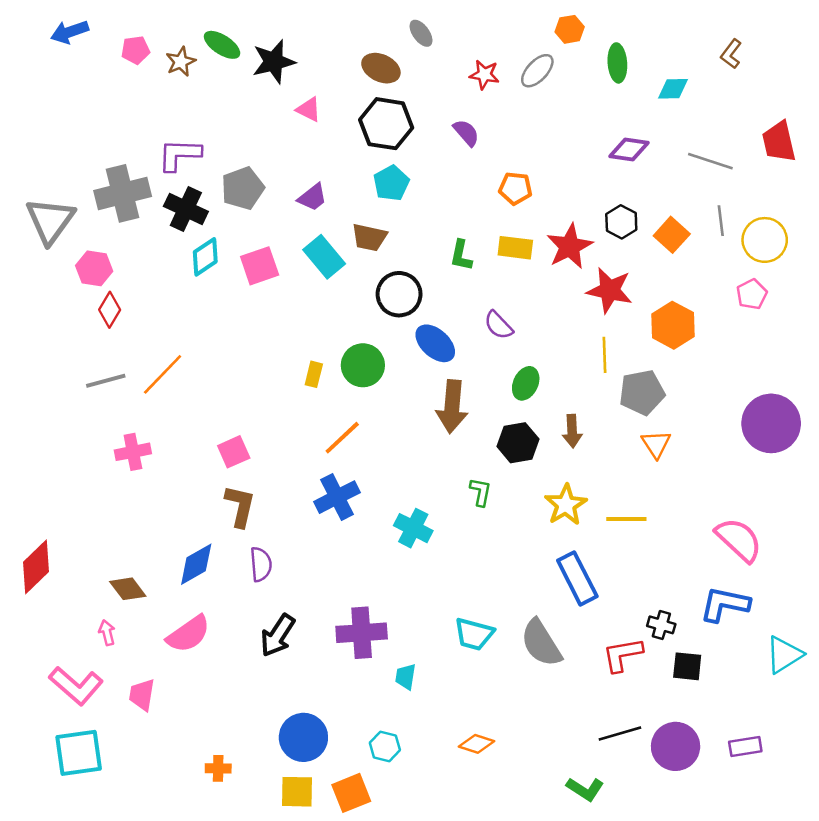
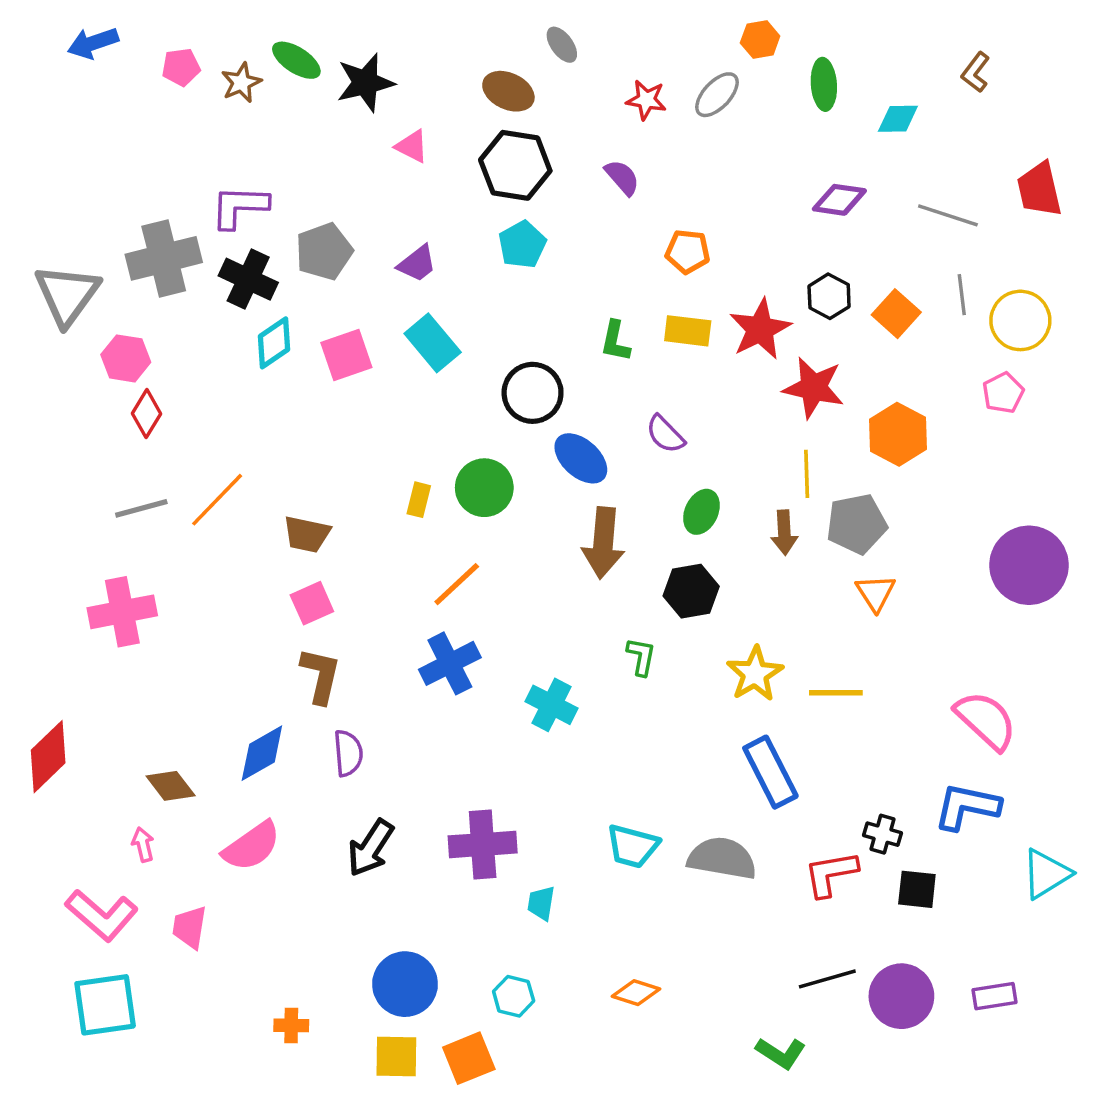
brown trapezoid: (369, 237) -> (307, 534), moved
brown arrow: (572, 431) -> (784, 532), moved
pink cross: (133, 452) -> (122, 612), moved, size x1.4
gray semicircle: (541, 643) -> (722, 858), turned 132

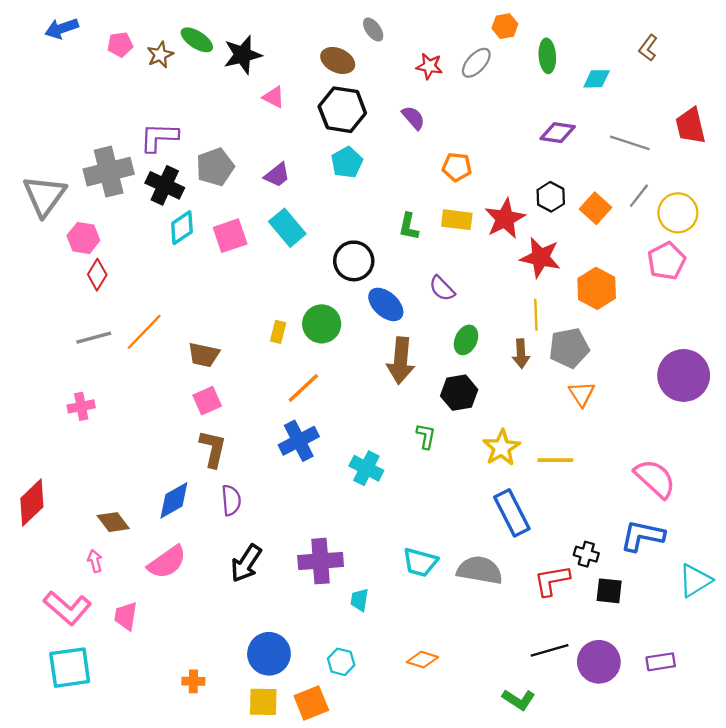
gray line: (962, 295) -> (639, 196), turned 45
pink pentagon: (1003, 393) -> (666, 261), size x1.4
pink cross: (122, 612) -> (81, 406), size x0.6

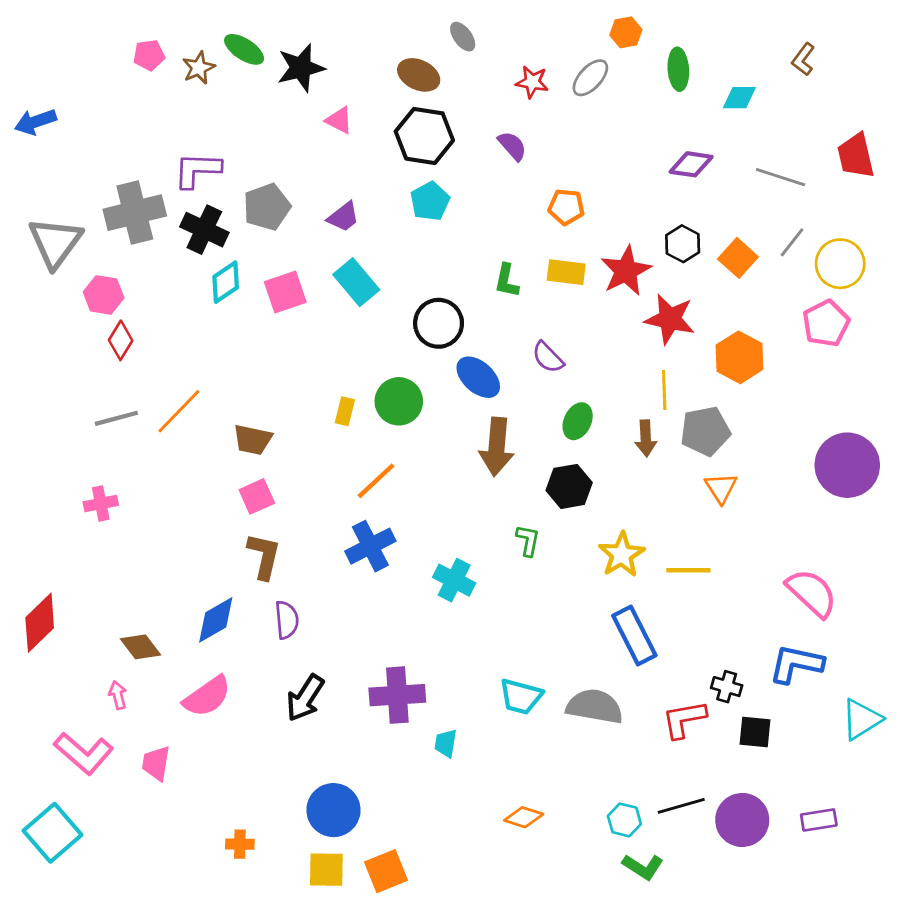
blue arrow: (62, 28) -> (35, 122), moved
cyan hexagon: (341, 662) -> (624, 820), moved
cyan square: (70, 668) -> (52, 833), moved, turned -33

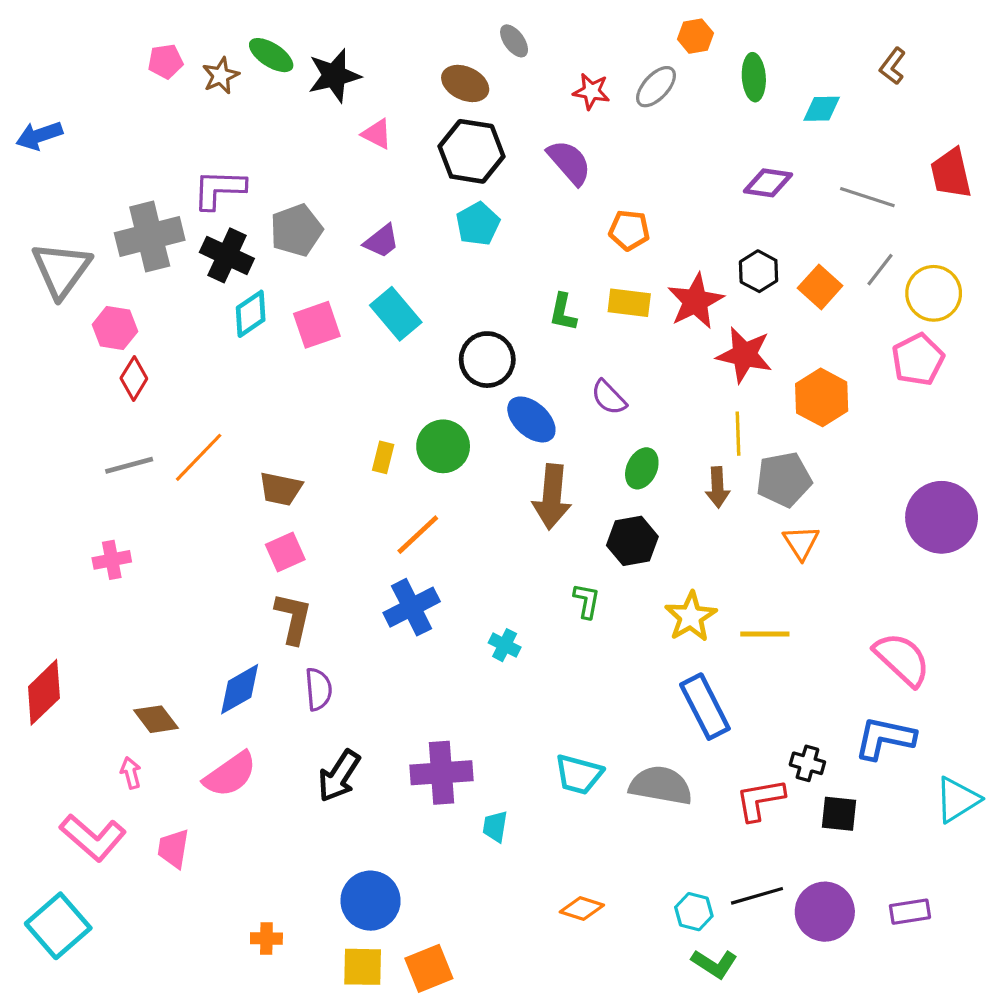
purple semicircle: (512, 146) -> (569, 162), size x1.4
cyan cross: (454, 580) -> (505, 645), size x0.7

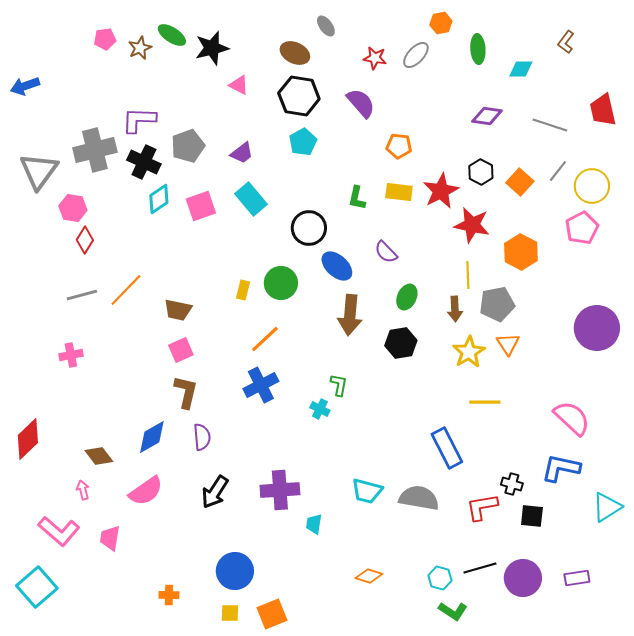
green L-shape: (587, 601) -> (339, 385), moved
yellow star: (691, 617) -> (469, 352), moved
yellow square: (363, 967) -> (230, 613), size x0.7

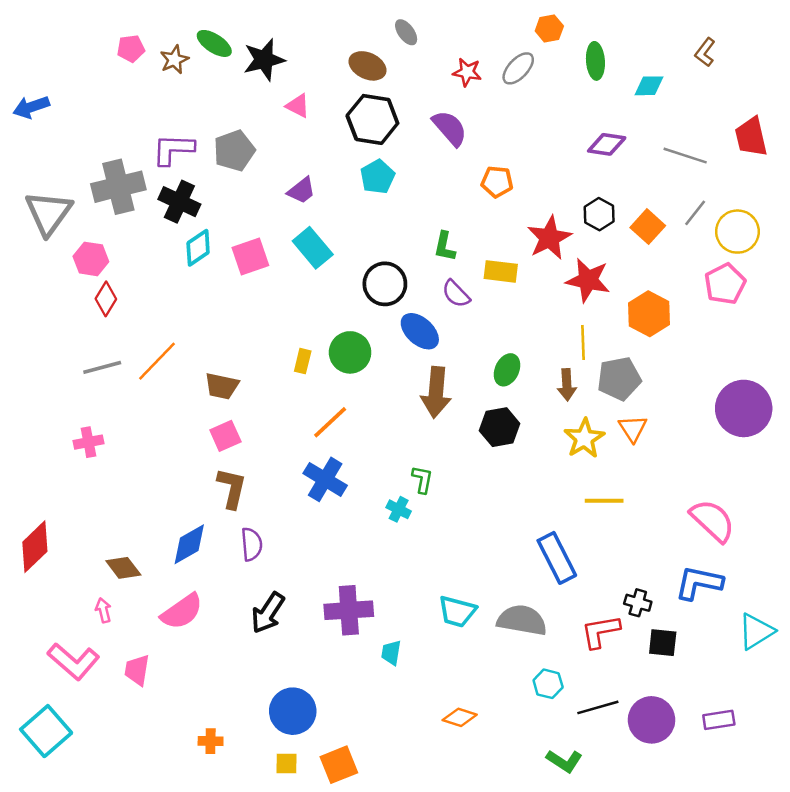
gray pentagon: (188, 146) -> (234, 151), moved
yellow rectangle: (399, 192) -> (501, 271), moved
purple semicircle: (386, 252) -> (456, 294), moved
blue cross: (261, 385) -> (325, 479), turned -32
cyan hexagon: (440, 578) -> (548, 684), moved

